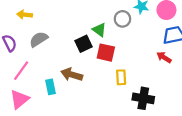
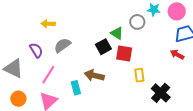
black cross: (143, 98) -> (161, 93), turned 36

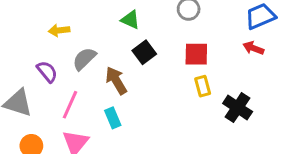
green triangle: (117, 33) -> (130, 20), moved
red square: (124, 54) -> (196, 54), moved
brown arrow: (94, 75) -> (116, 80), moved, turned 54

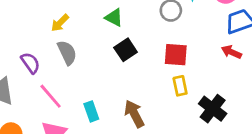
yellow arrow: (59, 30) -> (60, 23), moved, turned -42
gray semicircle: (84, 59) -> (67, 53), turned 105
brown arrow: (116, 80) -> (134, 114), moved
pink line: (70, 105) -> (51, 96), turned -68

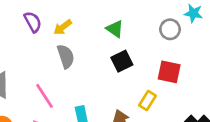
purple semicircle: (30, 63) -> (33, 22), moved
yellow rectangle: (180, 86) -> (147, 100), moved, turned 36

